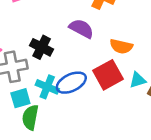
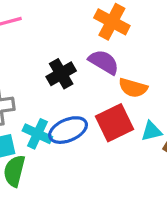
purple semicircle: (81, 28) -> (104, 62), moved
black cross: (42, 47) -> (61, 74), moved, turned 30

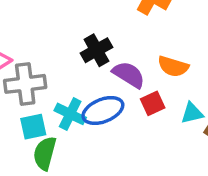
purple semicircle: (104, 62) -> (129, 75), moved
red square: (114, 123) -> (153, 103), size x0.6

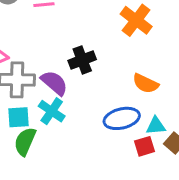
purple semicircle: (129, 75) -> (54, 83), moved
red square: (153, 103) -> (145, 146), moved
blue ellipse: (103, 110) -> (122, 118), moved

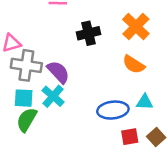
black cross: (82, 60) -> (88, 33), moved
orange semicircle: (146, 83) -> (134, 64), moved
cyan triangle: (156, 126) -> (145, 102), moved

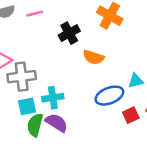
orange semicircle: (134, 64) -> (93, 57), moved
purple semicircle: (58, 72) -> (57, 123), moved
cyan cross: (53, 96) -> (53, 98), turned -35

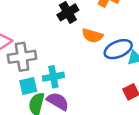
blue ellipse: (109, 96) -> (118, 49), moved

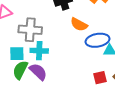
gray cross: (22, 57) -> (30, 30), moved

